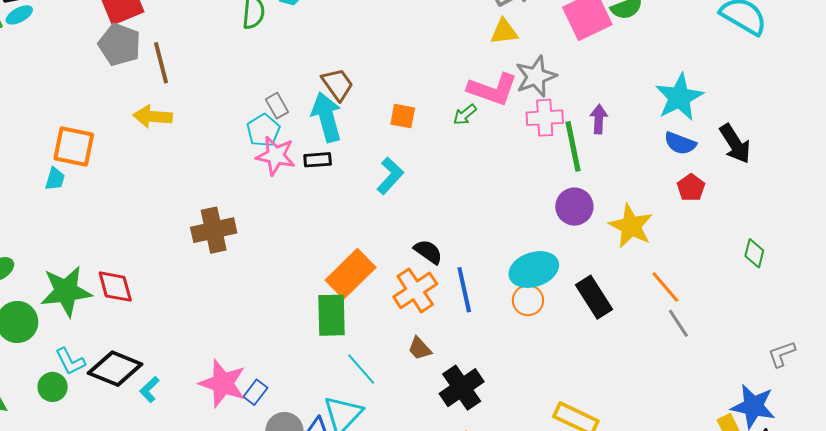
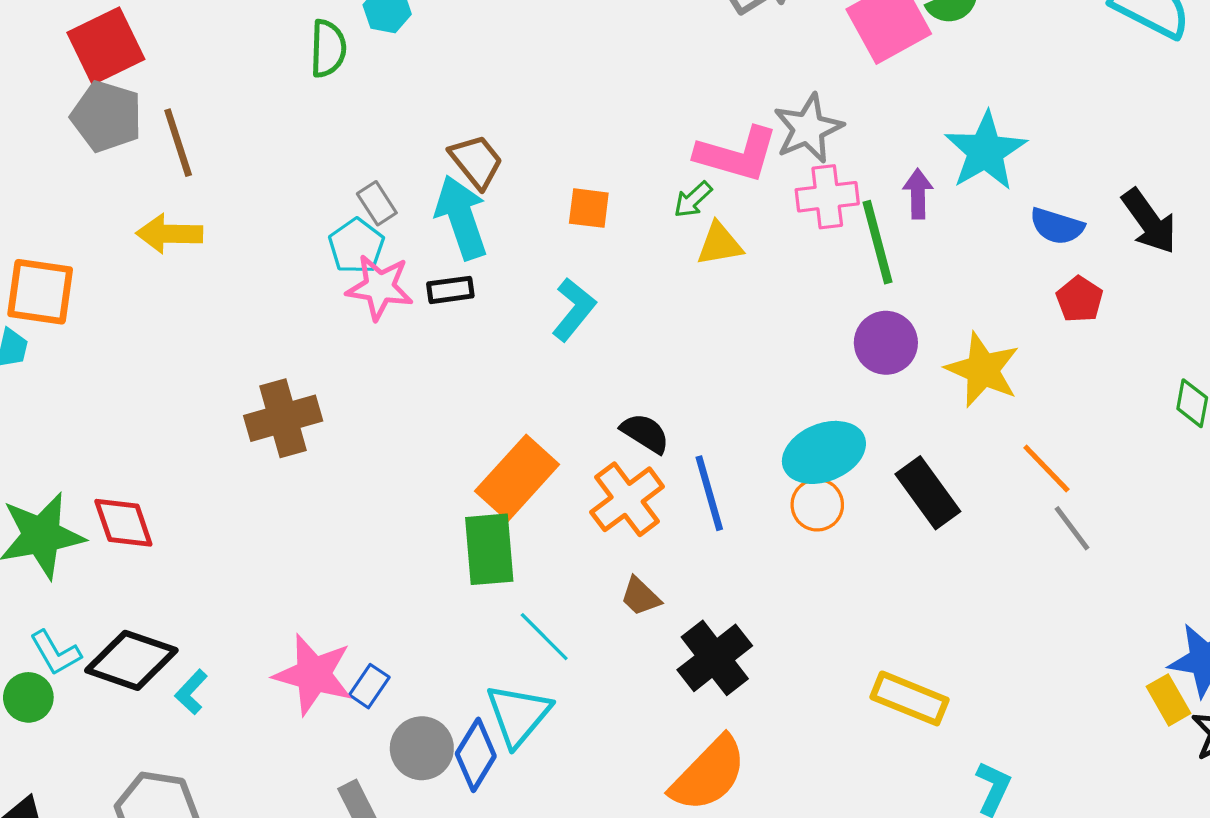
yellow triangle: (504, 32) -> (720, 244), moved
cyan star: (679, 97) -> (985, 151), moved

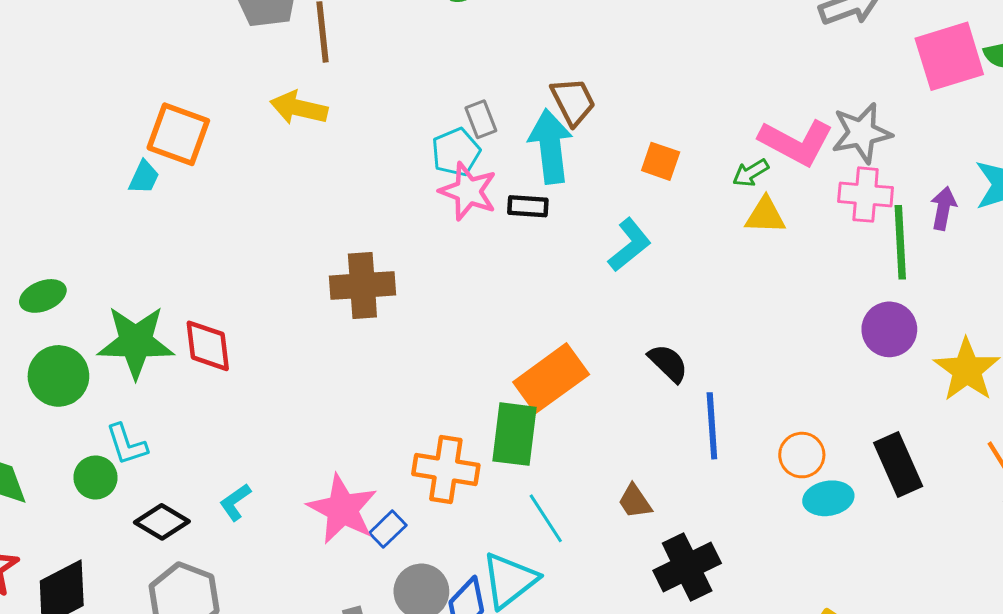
cyan ellipse: (824, 452) -> (828, 498), moved, size x0.7
orange cross: (627, 499) -> (446, 469), moved, turned 34
black diamond: (131, 660) -> (162, 522), moved, size x0.7

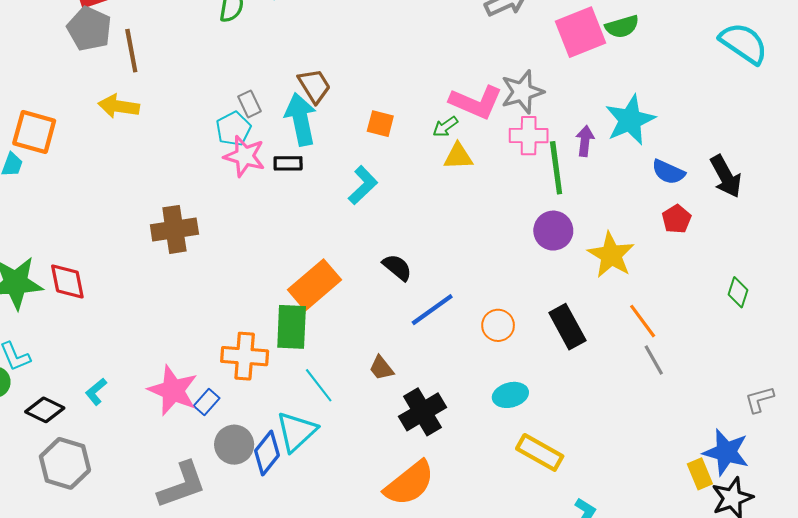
blue line: (712, 426) -> (432, 310), turned 63
cyan ellipse: (828, 498) -> (510, 395), moved

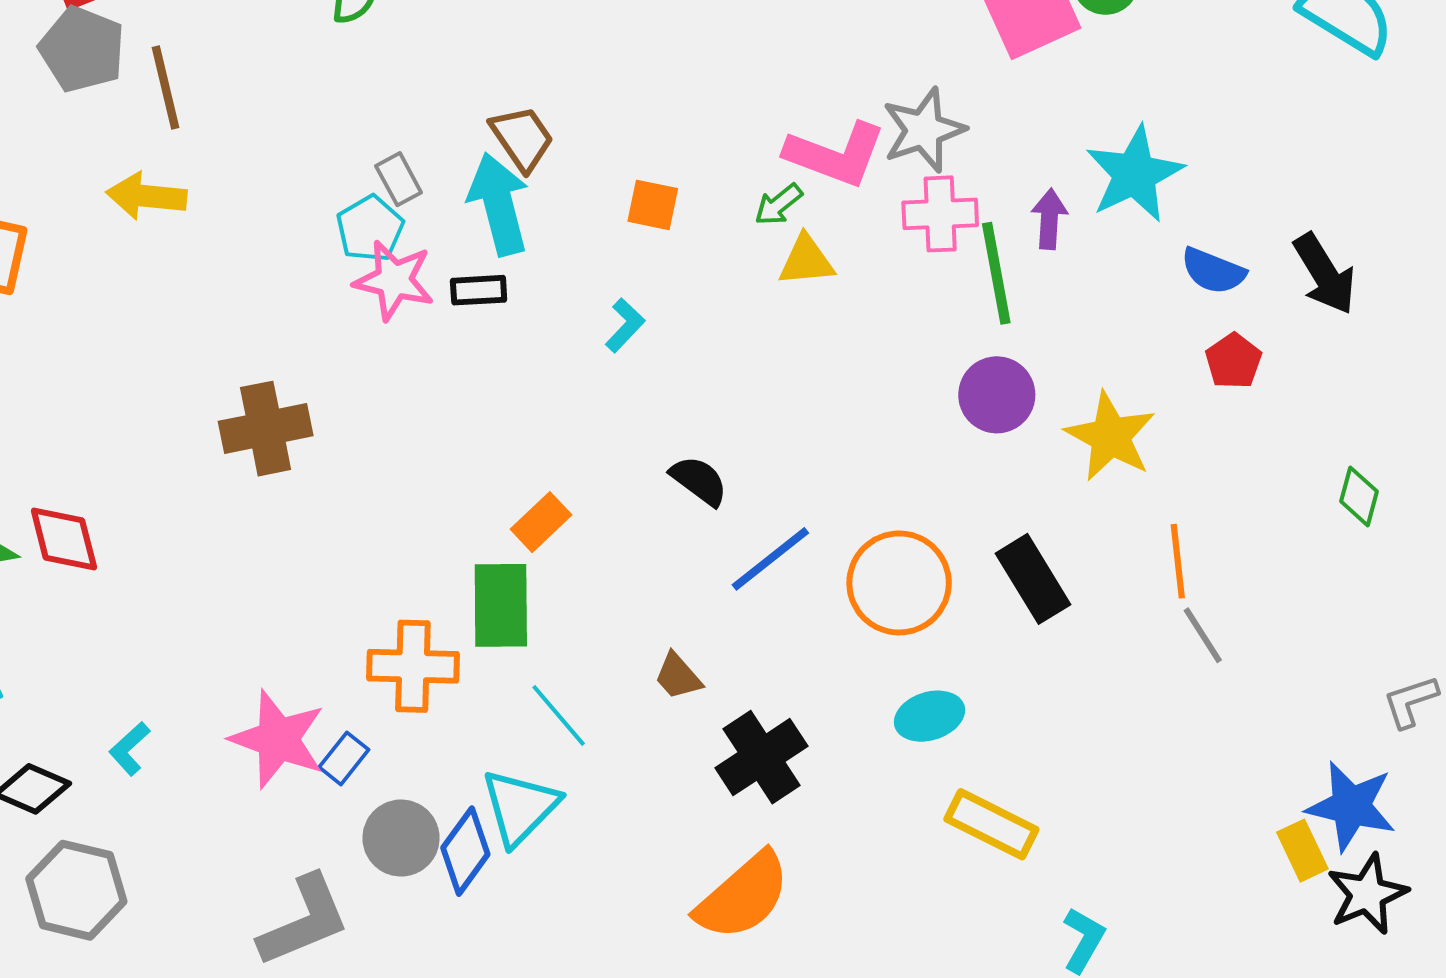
cyan L-shape: (363, 185) -> (625, 325), size x0.7
orange rectangle: (314, 285) -> (541, 522), size x0.6
orange line: (643, 321) -> (1178, 561), turned 33
orange circle: (498, 325) -> (899, 583), size x1.6

